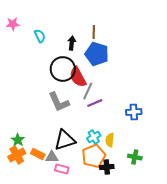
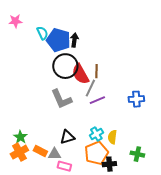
brown line: (94, 32) -> (96, 71), moved
blue pentagon: (97, 54) -> (58, 40), moved
blue cross: (134, 112) -> (136, 99), moved
black triangle: (65, 140) -> (67, 137), size x0.7

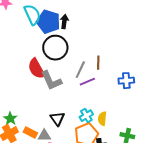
cyan semicircle: (42, 33) -> (32, 15), size x1.5
brown line: (96, 71) -> (98, 63), moved
red semicircle: (80, 74) -> (36, 69), moved
black triangle: (67, 137) -> (57, 119), turned -49

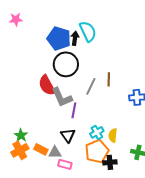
cyan semicircle: (32, 15) -> (88, 31), moved
purple line: (87, 82) -> (74, 110), moved, turned -56

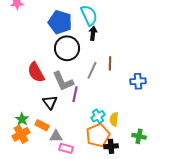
black arrow: (75, 38) -> (93, 33), moved
red semicircle: (47, 85) -> (36, 72), moved
black triangle: (68, 135) -> (50, 102), moved
orange rectangle: (41, 149) -> (42, 125), moved

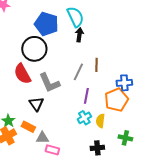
black circle: (67, 48) -> (34, 49), moved
purple line: (75, 94) -> (86, 96), moved
orange pentagon: (98, 135) -> (116, 100), moved

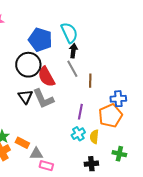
gray line: (78, 72) -> (72, 69), moved, turned -54
red semicircle: (22, 74) -> (46, 77), moved
black triangle: (36, 104) -> (25, 97), moved

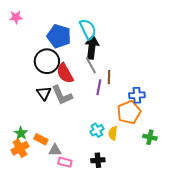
black arrow: (73, 51) -> (92, 47), size x1.6
purple line: (80, 112) -> (99, 87), moved
green cross: (119, 154) -> (150, 137), moved
black cross: (91, 164) -> (98, 160), moved

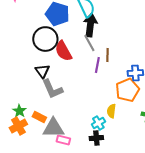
gray L-shape: (62, 95) -> (52, 89), moved
cyan cross: (97, 130) -> (98, 123), moved
gray triangle: (55, 150) -> (53, 128), size x1.6

